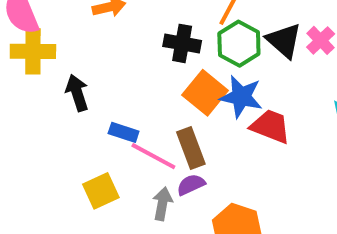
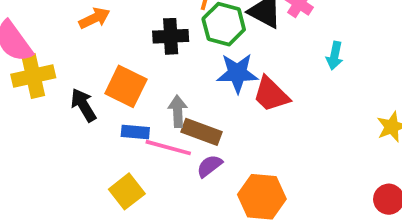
orange square: (205, 93) -> (126, 86), moved
red trapezoid: (270, 126) -> (271, 94), turned -144
brown rectangle: (191, 148) -> (202, 132), turned -36
gray arrow: (162, 204) -> (178, 111), moved

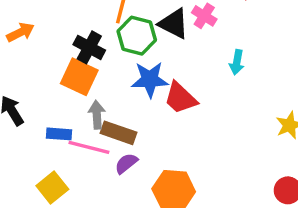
black cross: (171, 36) -> (89, 47), turned 32
orange square: (126, 86) -> (79, 77), moved

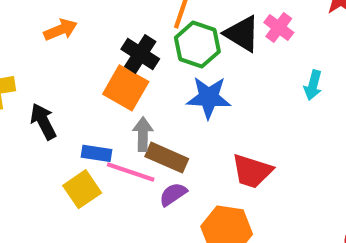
red trapezoid: (180, 98) -> (252, 171), moved, turned -30
yellow square: (52, 188) -> (82, 189), moved

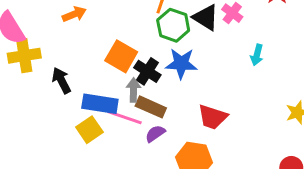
black cross: (140, 54) -> (147, 71), moved
blue rectangle: (97, 153) -> (100, 104), size x1.6

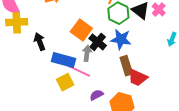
brown rectangle: (151, 107) -> (126, 66), moved, turned 42
yellow square: (89, 130) -> (65, 82), moved
purple semicircle: (155, 134) -> (96, 95), moved

